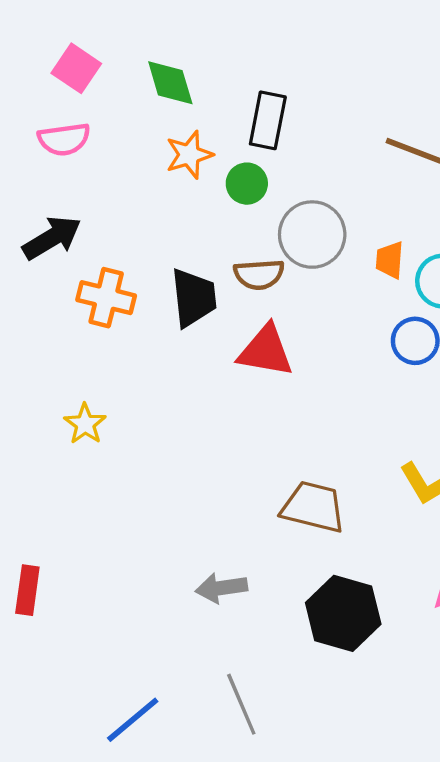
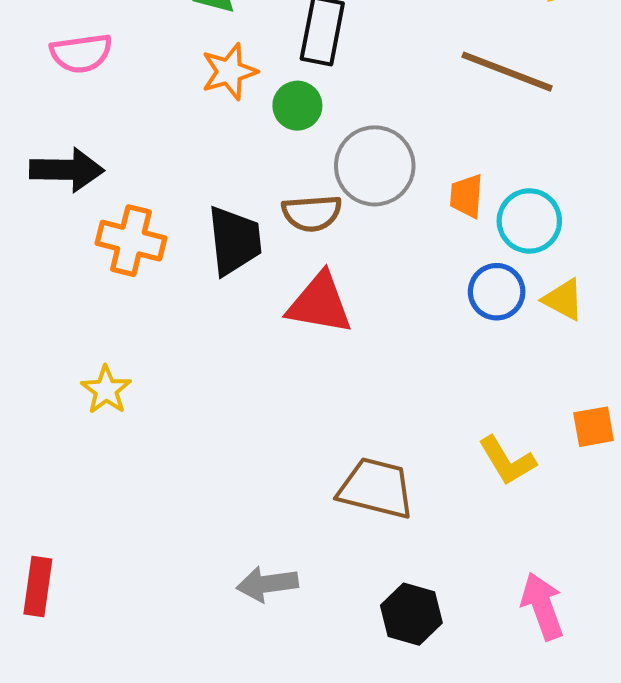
black arrow: (52, 238) -> (67, 170), turned 32
black hexagon: (343, 613) -> (411, 614), size x0.7

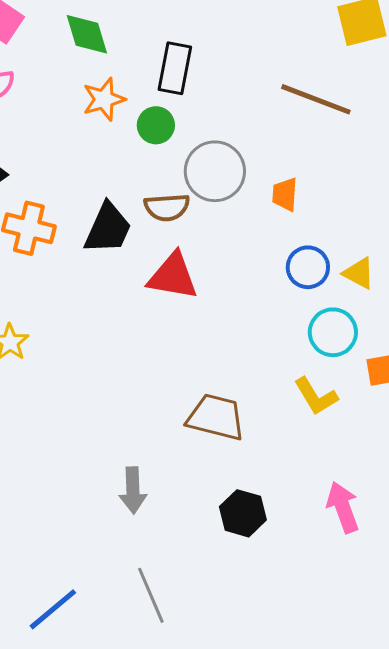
cyan circle: (529, 221) -> (333, 332), moved
black trapezoid: (234, 241) -> (108, 228), turned 30
gray arrow: (267, 584) -> (133, 490), turned -84

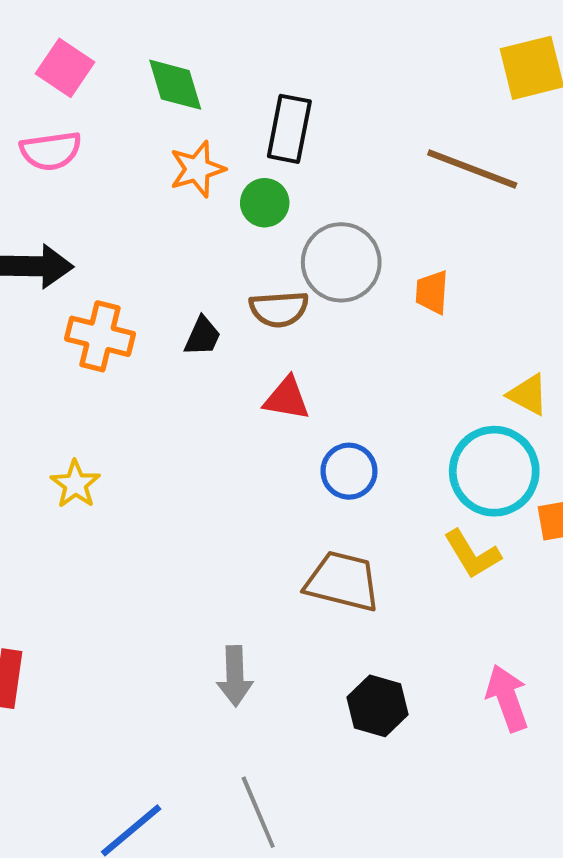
black trapezoid: (108, 228) -> (202, 336), size x0.6
blue circle: (308, 267) -> (349, 471), moved
red triangle: (173, 276) -> (287, 399), size x0.7
cyan circle: (333, 332) -> (494, 471), size x1.4

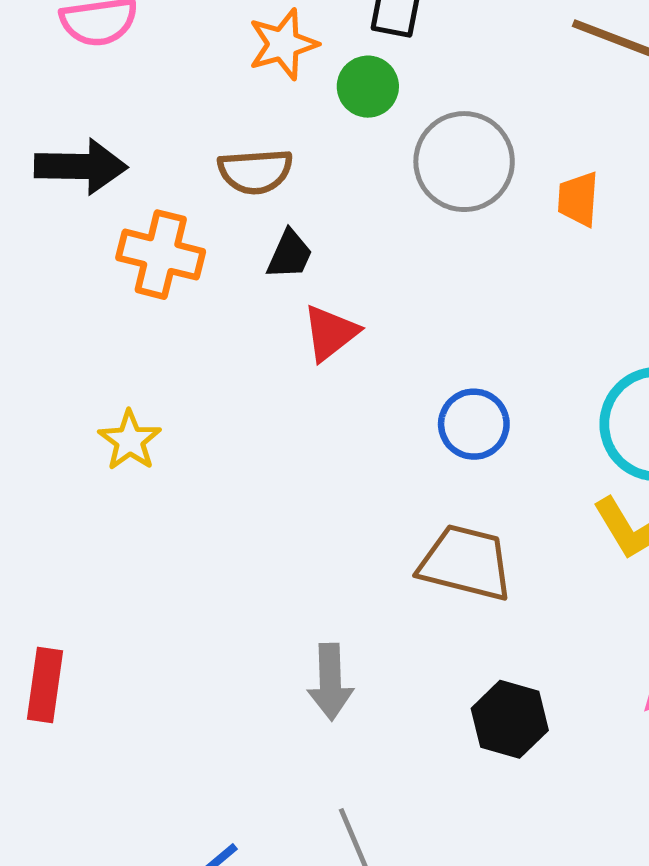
brown semicircle: (279, 309) -> (255, 171), moved
red triangle: (287, 399) -> (330, 333), moved, turned -48

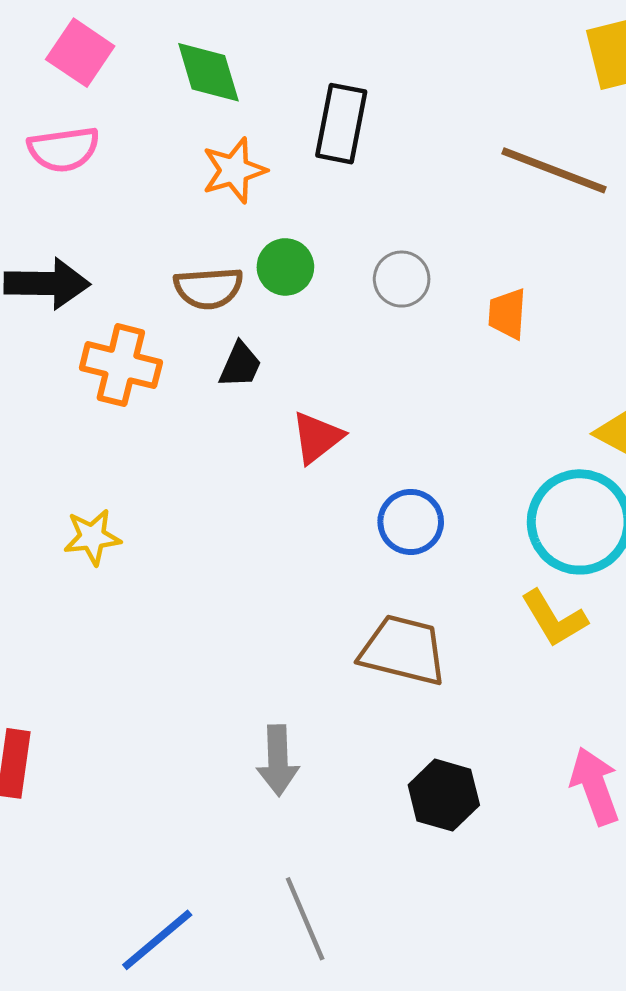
green circle: (368, 87) -> (285, 267), moved
gray circle: (464, 162) -> (402, 279), size x0.6
red triangle: (330, 333) -> (317, 437), moved
yellow star: (130, 440) -> (92, 537), turned 30

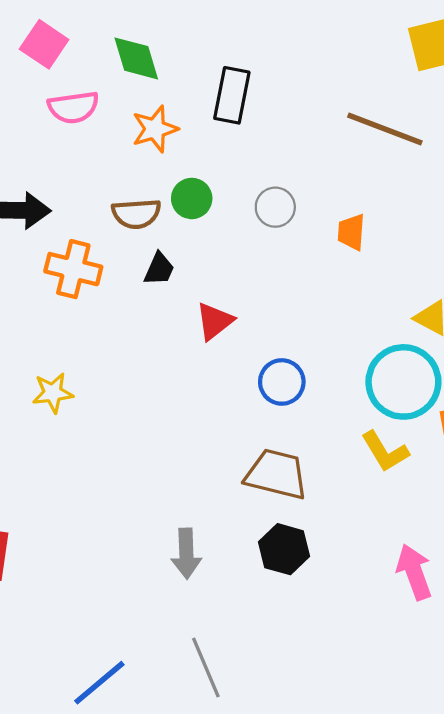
pink semicircle: (64, 149) -> (73, 107), moved
black hexagon: (444, 795) -> (284, 549), moved

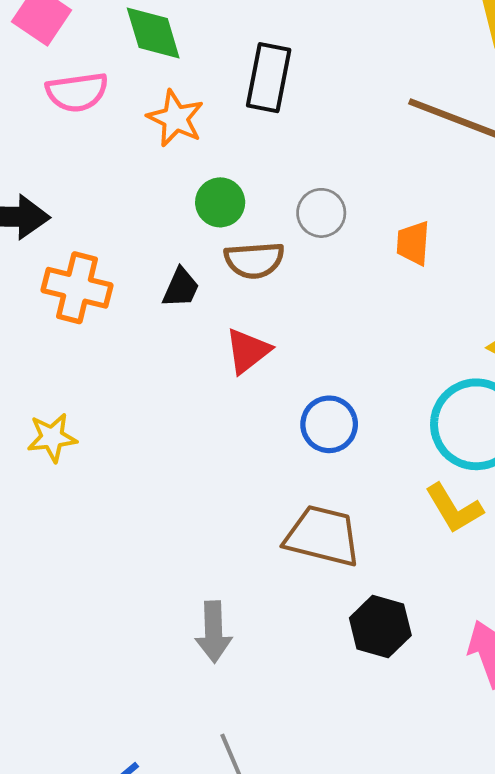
orange star: (155, 129) -> (175, 118), turned -30
brown semicircle: (136, 214) -> (254, 260), moved
black hexagon: (284, 549) -> (380, 627), moved

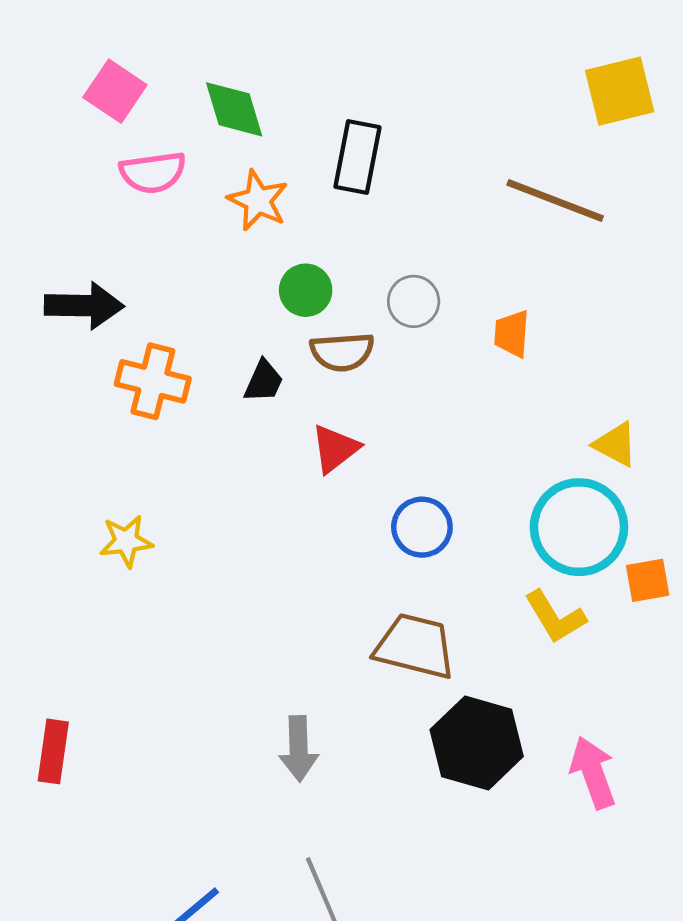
black hexagon: (380, 627) -> (477, 743), size x1.4

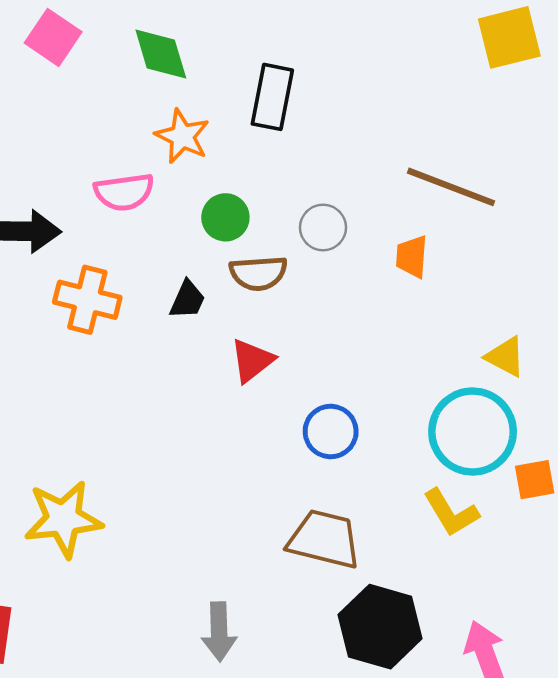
pink semicircle: (153, 172) -> (124, 192), moved
brown line: (555, 200) -> (451, 187), moved
yellow star: (126, 541) -> (63, 519), moved, size x1.6

